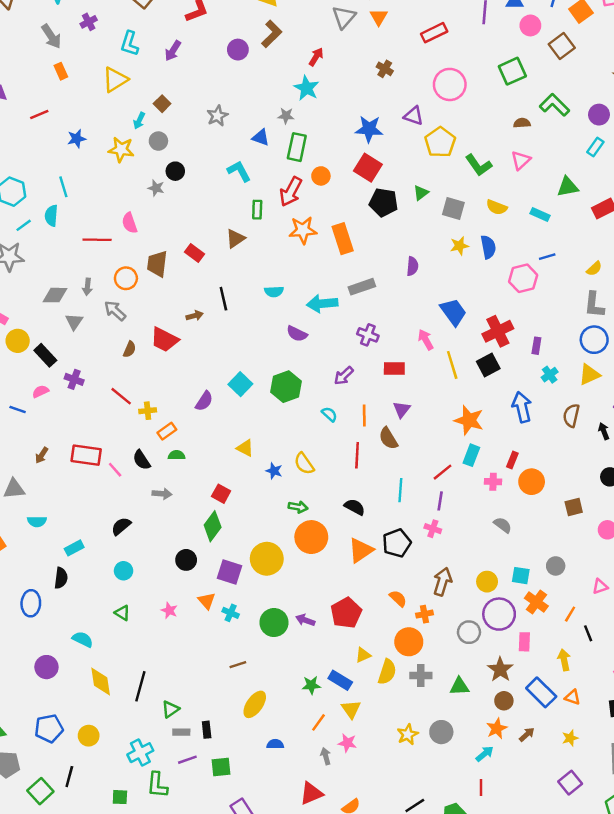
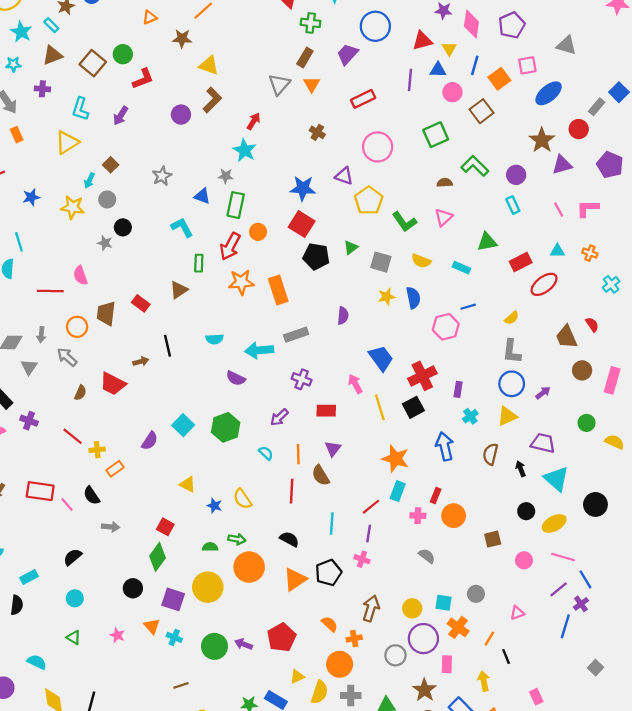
purple cross: (89, 22) -> (42, 89), turned 32
cyan rectangle: (595, 147) -> (513, 205), turned -60
green semicircle: (176, 455) -> (210, 547), moved

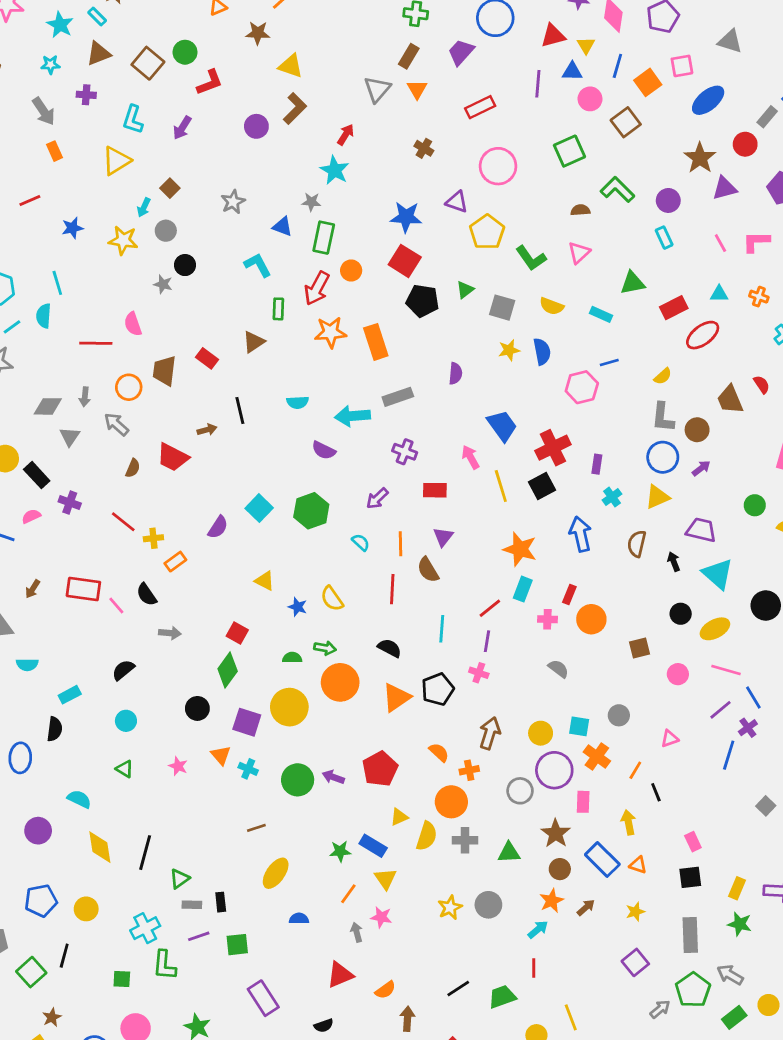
brown circle: (582, 370) -> (697, 430), moved

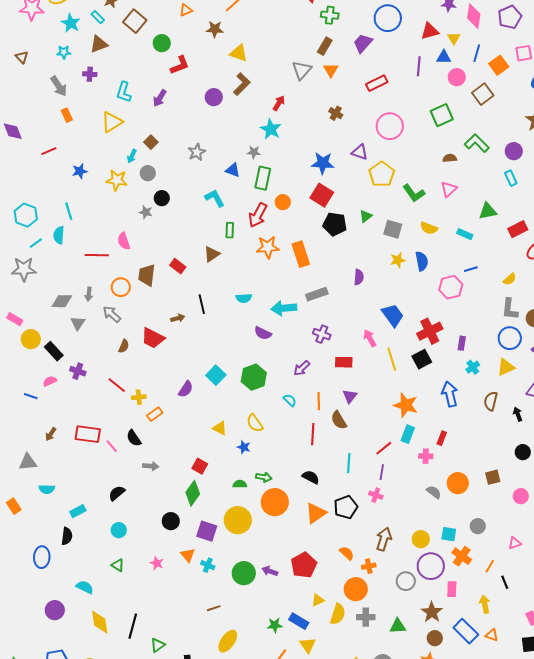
brown square: (148, 63) -> (135, 21), moved
yellow semicircle: (332, 599) -> (255, 423), moved
orange circle: (591, 619) -> (458, 483), moved

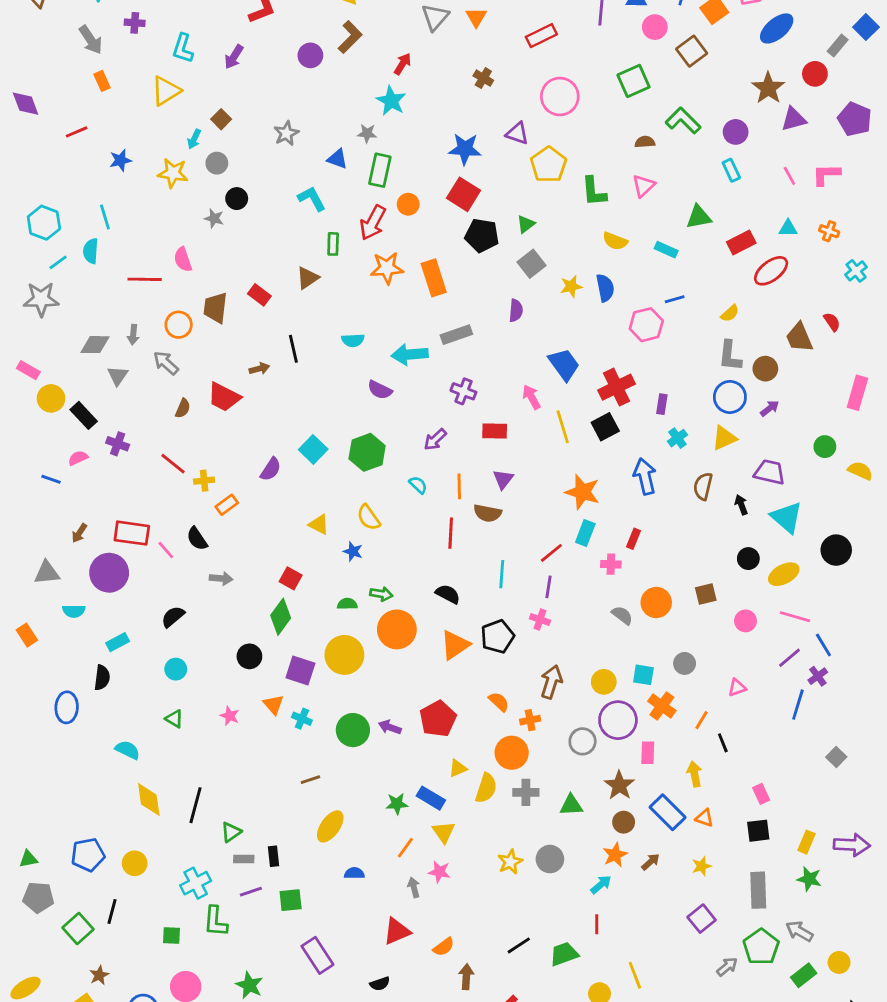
green L-shape: (414, 193) -> (594, 191), turned 30
gray square: (393, 229) -> (531, 264), moved, turned 36
brown semicircle: (339, 420) -> (488, 513), turned -48
purple circle: (55, 610) -> (109, 573), moved, size x1.4

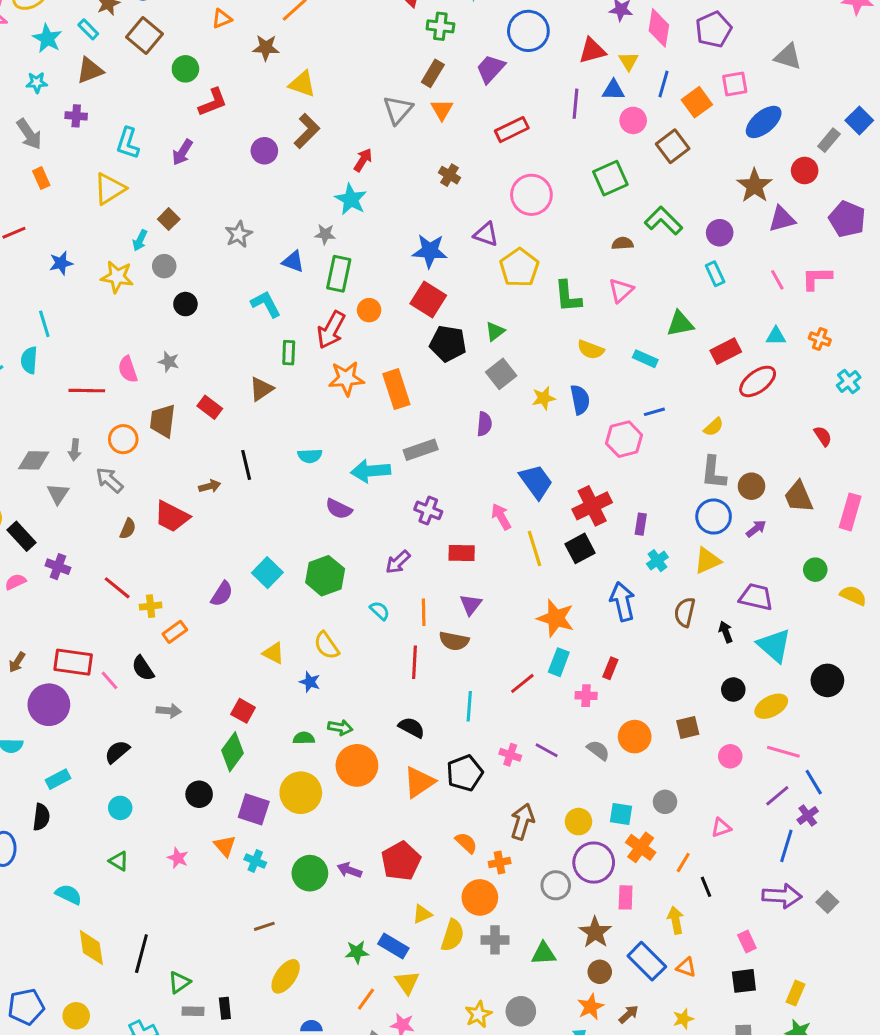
gray star: (214, 218) -> (169, 362), moved
brown trapezoid: (799, 337) -> (799, 497), moved
purple line: (548, 587) -> (547, 750), moved, turned -70
purple arrow: (852, 845) -> (782, 896), moved

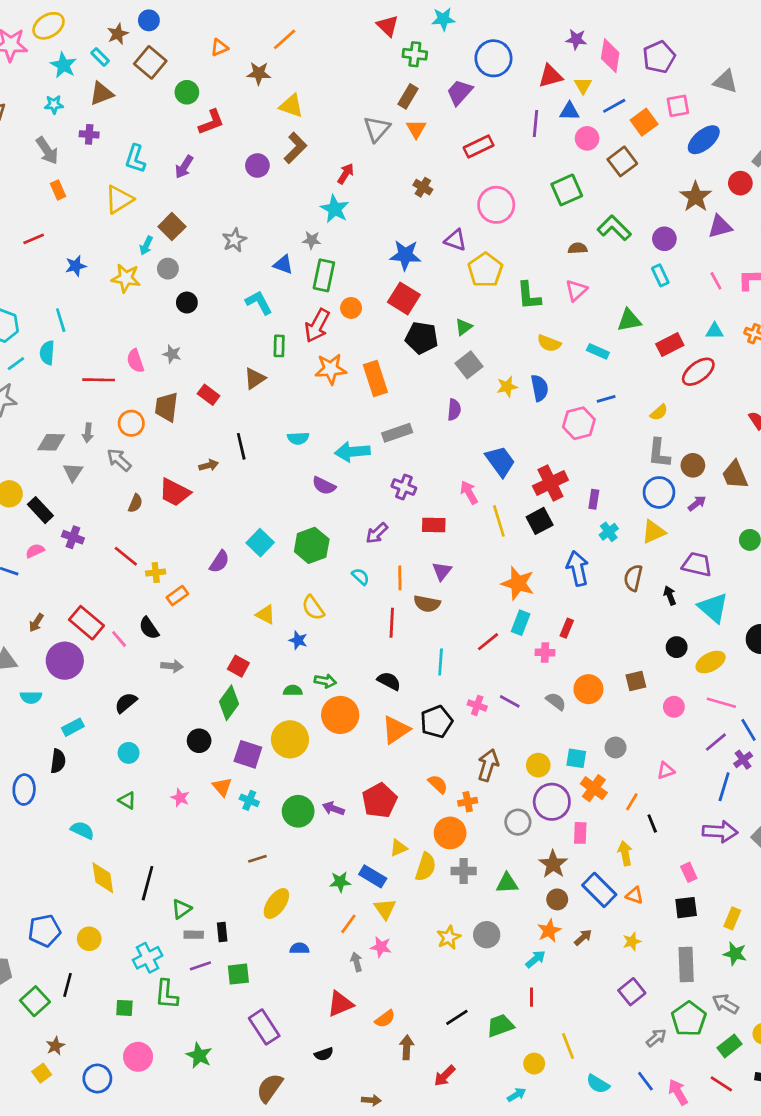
blue line: (663, 84) -> (614, 106), turned 45
brown square: (169, 219) -> (172, 227), size x1.4
red rectangle: (73, 662) -> (86, 623), turned 32

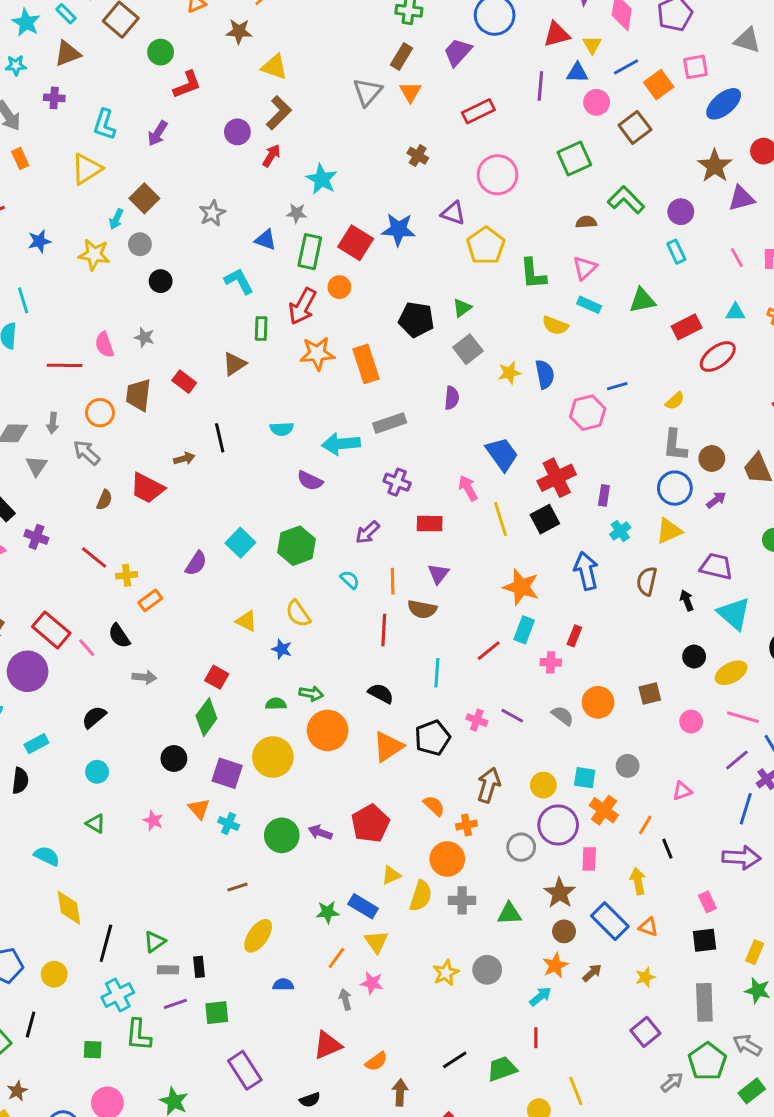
red arrow: (346, 174) -> (271, 156), moved
red square: (404, 298) -> (356, 243), moved
cyan rectangle: (598, 351) -> (589, 305), moved
black line: (148, 883) -> (106, 943), moved

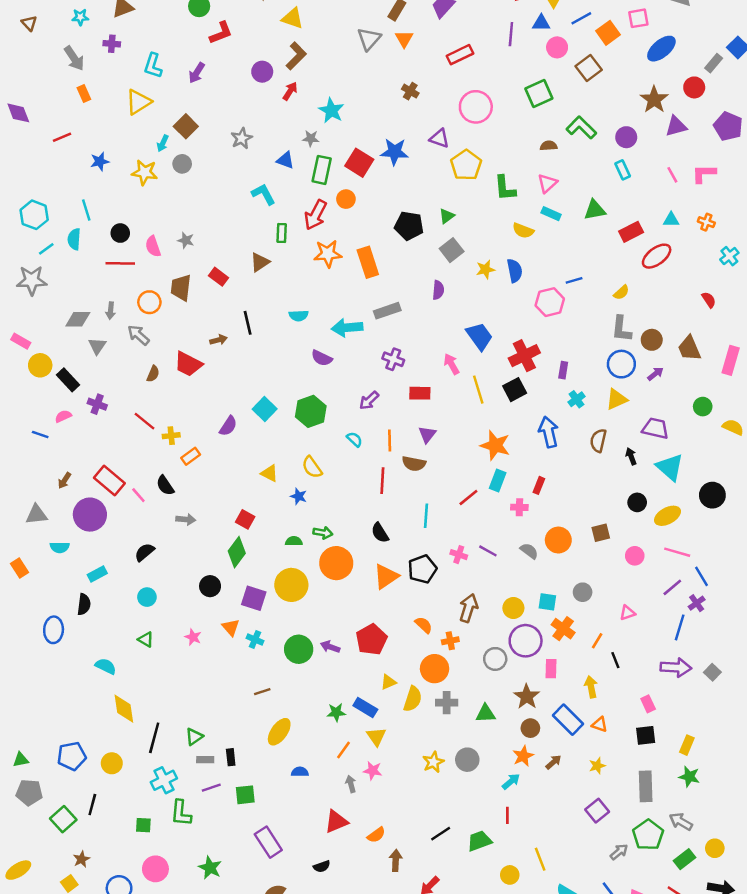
black circle: (161, 281) -> (120, 233), moved
black semicircle: (381, 693) -> (380, 533), turned -150

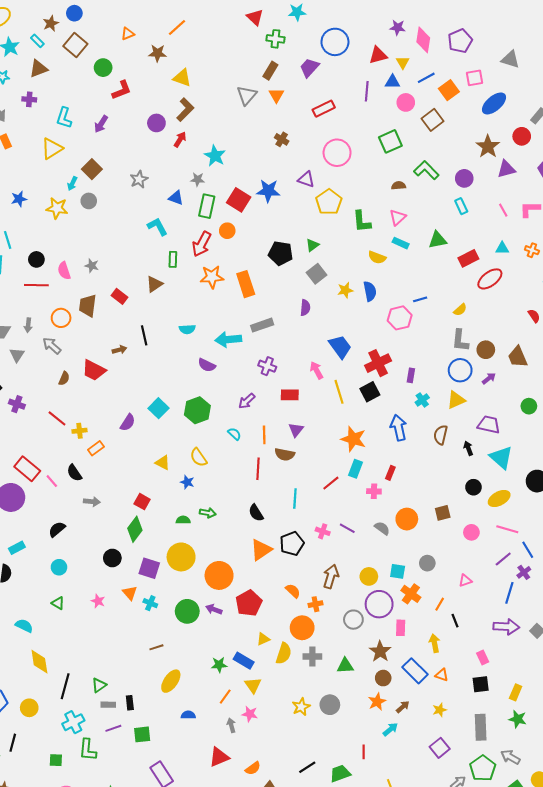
orange circle: (336, 563) -> (219, 575), moved
cyan arrow: (511, 781) -> (390, 729), moved

